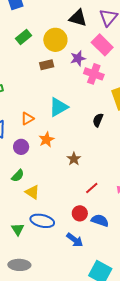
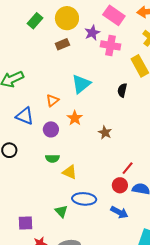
green semicircle: (18, 176) -> (52, 158), turned 56
red line: (92, 188) -> (128, 168), moved

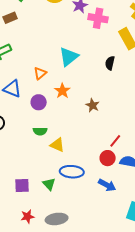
brown rectangle: (62, 44) -> (10, 18), moved
purple square: (26, 223) -> (22, 186), moved

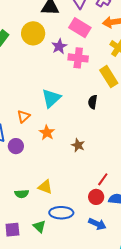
purple circle: (39, 102) -> (16, 146), moved
green semicircle: (40, 131) -> (22, 194), moved

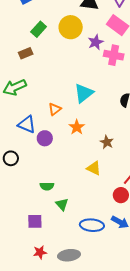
yellow triangle: (45, 187) -> (94, 168), moved
blue ellipse: (61, 213) -> (92, 225), moved
green triangle: (39, 226) -> (62, 204), moved

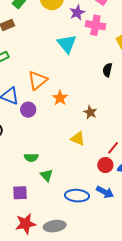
cyan triangle: (84, 93) -> (67, 44), moved, turned -30
orange triangle: (55, 109) -> (38, 80), size x1.5
red star: (40, 252) -> (26, 224), size x1.5

